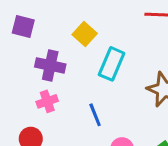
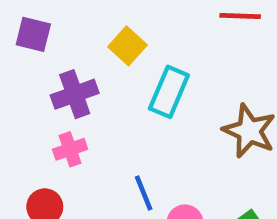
purple cross: (50, 65) -> (75, 94), turned -32
blue line: (95, 115) -> (144, 193), moved

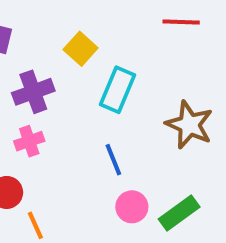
blue line: (144, 193) -> (113, 160), moved

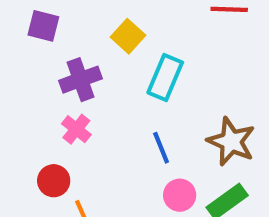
brown star: (189, 125) -> (231, 141), moved
pink cross: (29, 141) -> (76, 129), turned -32

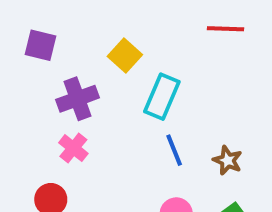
brown star: (231, 141) -> (228, 160), size x0.6
blue line: (161, 148) -> (174, 150), moved

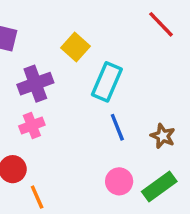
red line: (226, 29) -> (161, 24), turned 44
pink cross: (73, 148) -> (32, 126), turned 30

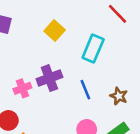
cyan rectangle: (107, 82) -> (93, 49), moved
purple cross: (35, 84) -> (49, 78), moved

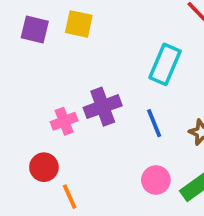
yellow square: (55, 31) -> (79, 24), moved, turned -30

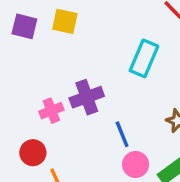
blue line: (154, 123) -> (122, 134), moved

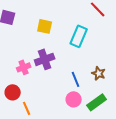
yellow square: (65, 21) -> (45, 26), moved
blue line: (122, 134) -> (76, 79), moved

